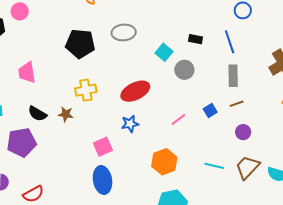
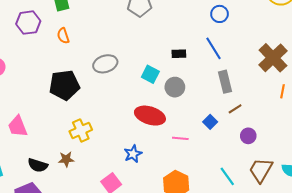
red ellipse: (135, 91) -> (150, 116), moved, turned 56
pink line: (178, 119) -> (180, 138), turned 56
cyan line: (214, 166) -> (227, 176), turned 54

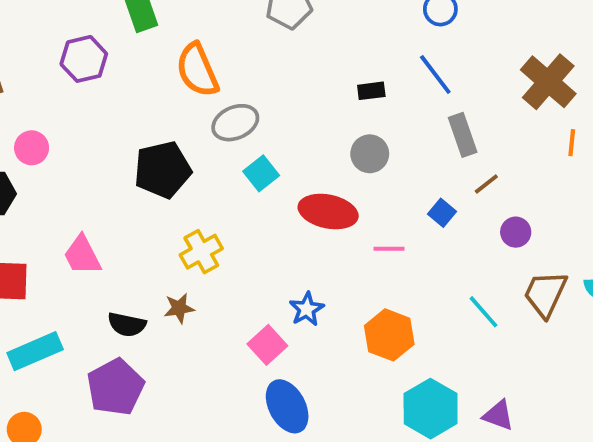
orange semicircle: (63, 36) -> (197, 70), moved, size x1.8
cyan square: (150, 74) -> (261, 173), moved, turned 30
blue star: (133, 154) -> (307, 309), moved

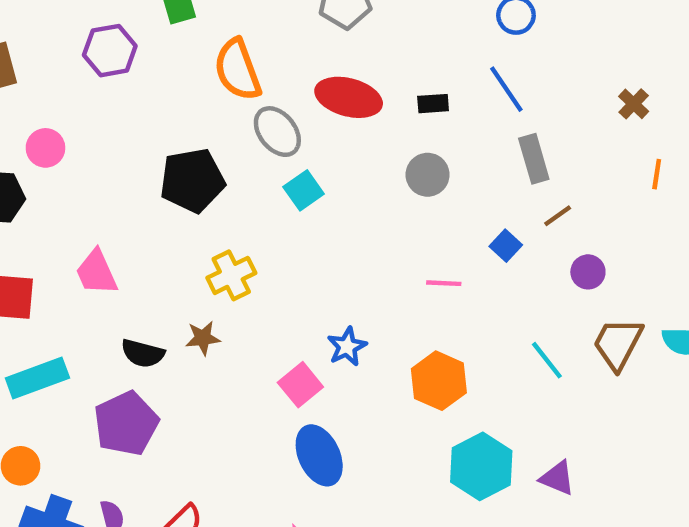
brown cross: (548, 82) -> (634, 104), size x0.5
gray ellipse: (235, 123) -> (277, 132), turned 72
red ellipse: (328, 212) -> (349, 97), moved

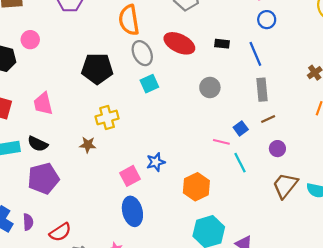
black rectangle: (433, 104) -> (222, 44), moved
pink line: (444, 283) -> (221, 142), moved
black semicircle: (143, 353) -> (38, 144), moved
cyan line: (547, 360) -> (240, 163), moved

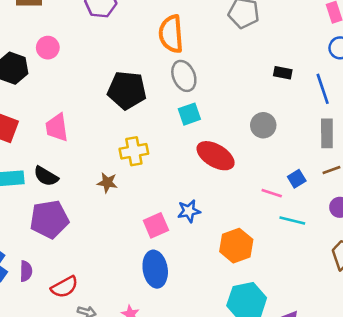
red ellipse: (179, 43) -> (216, 156), moved
cyan line: (240, 163) -> (292, 221), turned -54

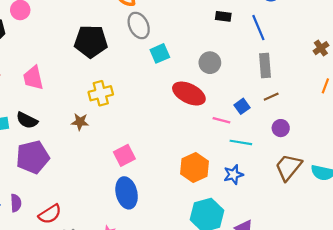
cyan square: (189, 114) -> (160, 53), moved
red ellipse: (216, 156) -> (189, 94), moved
blue star: (189, 211) -> (233, 175), moved

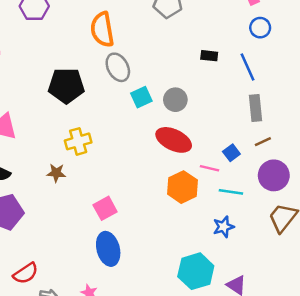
gray circle: (210, 63) -> (175, 100), moved
purple circle: (281, 128) -> (274, 175), size x1.6
orange hexagon: (194, 168) -> (182, 187), moved

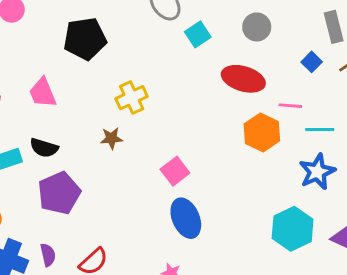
black pentagon: (66, 86) -> (85, 39), moved
gray circle: (175, 100) -> (257, 27), moved
blue square: (231, 153) -> (312, 62), moved
blue star: (224, 227) -> (317, 172), size x1.4

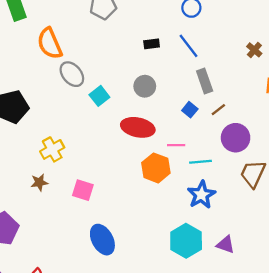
pink square: (175, 171) -> (83, 190), moved, turned -30

